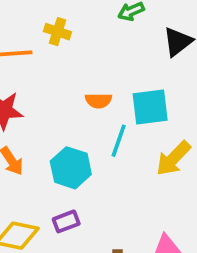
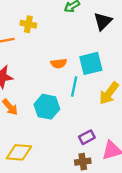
purple rectangle: (66, 221) -> (87, 137), moved

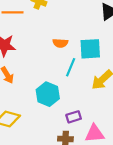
cyan hexagon: (47, 107) -> (48, 94), moved

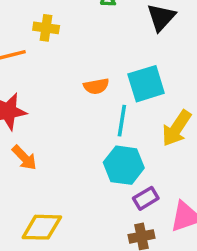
cyan hexagon: (48, 94) -> (124, 165), moved

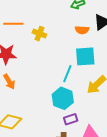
yellow cross: (46, 28) -> (39, 34), moved
orange semicircle: (96, 86) -> (82, 30), moved

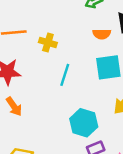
cyan line: (67, 74) -> (65, 75), moved

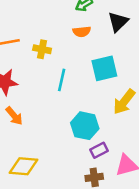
orange semicircle: (102, 34) -> (82, 32), moved

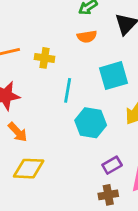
cyan hexagon: (85, 126) -> (91, 123), moved
yellow diamond: (23, 166) -> (29, 169), moved

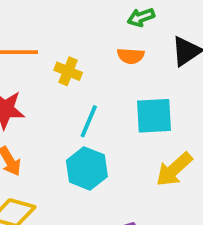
cyan hexagon: (91, 123) -> (87, 168), moved

